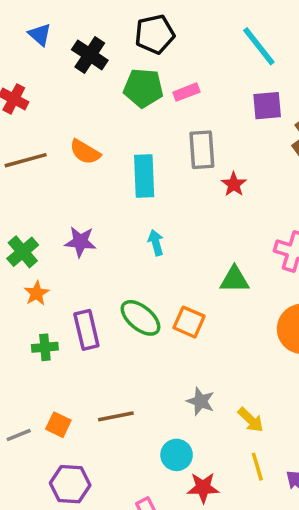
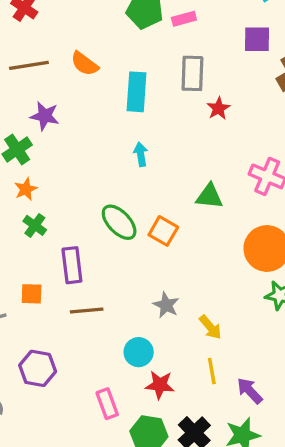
purple star: (80, 242) -> (45, 116), moved
purple rectangle: (86, 330) -> (72, 265), moved
green cross: (45, 347) -> (35, 225), moved, turned 35
orange square: (58, 425) -> (32, 294), moved, turned -30

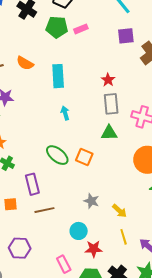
gray rectangle: (192, 73) -> (111, 104), moved

